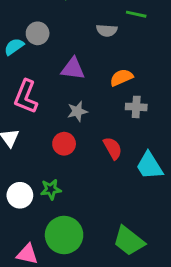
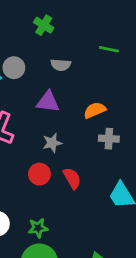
gray semicircle: (107, 30) -> (61, 65), moved
red semicircle: (113, 148) -> (72, 178), moved
green star: (51, 189) -> (38, 228), moved

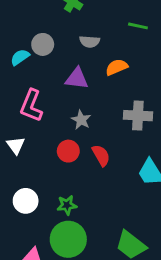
orange semicircle: (95, 110) -> (117, 67), moved
gray cross: (109, 139) -> (138, 116), size x1.4
gray star: (52, 143) -> (81, 120), turned -30

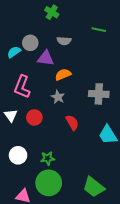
orange semicircle: (117, 67) -> (63, 75), moved
purple triangle: (77, 79) -> (46, 58), moved
red circle: (68, 151) -> (34, 117), moved

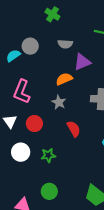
purple triangle: (46, 58) -> (82, 62), moved, turned -30
white circle: (18, 155) -> (21, 152), moved
green star: (48, 158) -> (48, 155), moved
green circle: (49, 183) -> (49, 191), size x0.6

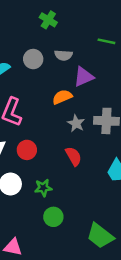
gray circle: (30, 46) -> (33, 59), moved
gray star: (59, 102) -> (76, 123), moved
green circle: (49, 191) -> (53, 217), moved

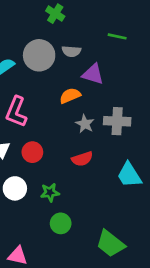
gray circle: (33, 59) -> (39, 55), size x1.5
purple triangle: (84, 77) -> (93, 74), turned 40
red semicircle: (74, 156) -> (82, 159), turned 102

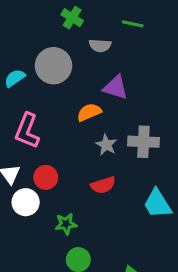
green line: (117, 36) -> (133, 24), moved
gray semicircle: (71, 51) -> (100, 46), moved
white circle: (15, 188) -> (26, 202), moved

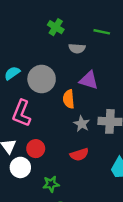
gray circle: (53, 66) -> (42, 79), moved
orange semicircle: (89, 112) -> (69, 99), turned -72

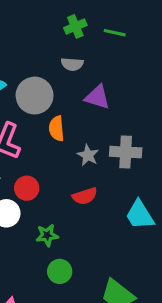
green cross: (56, 27) -> (75, 26), moved, turned 35
gray semicircle: (77, 48) -> (72, 64), moved
orange semicircle: (69, 99) -> (57, 129), moved

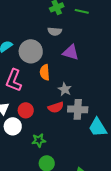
gray cross: (126, 152) -> (78, 109), moved
red semicircle: (85, 196) -> (56, 107), moved

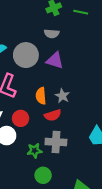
purple triangle: (71, 52) -> (55, 60), moved
orange semicircle: (45, 72) -> (41, 96), moved
gray cross: (78, 109) -> (56, 142), moved

